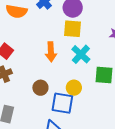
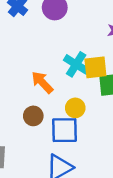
yellow square: (73, 29) -> (95, 67), moved
orange arrow: (51, 52) -> (42, 82), moved, turned 150

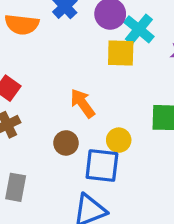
cyan cross: (76, 64) -> (139, 29), moved
yellow square: (95, 67) -> (121, 53), moved

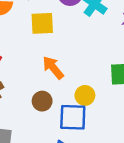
yellow square: (121, 53) -> (42, 23), moved

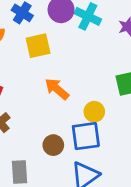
brown circle: (42, 101) -> (53, 145), moved

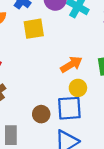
orange arrow: (57, 89) -> (71, 64), moved, turned 105

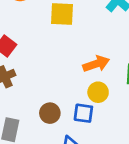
blue square: (69, 108) -> (83, 113), size x0.7

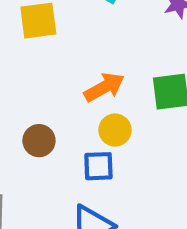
brown circle: (50, 113) -> (39, 141), moved

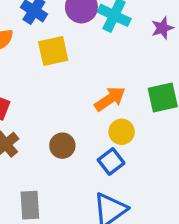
blue square: (98, 166) -> (111, 162), turned -30

